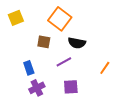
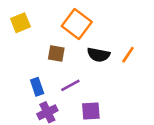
purple line: (64, 62) -> (70, 85), moved
orange line: (105, 68) -> (128, 55), moved

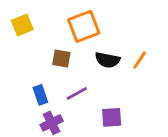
orange square: (77, 24) -> (84, 26), turned 32
purple square: (91, 111) -> (112, 117), moved

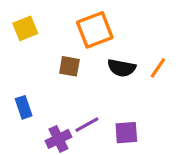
purple line: (77, 94) -> (87, 125), moved
blue rectangle: (40, 95) -> (24, 107), moved

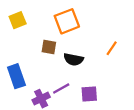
black semicircle: (122, 68) -> (74, 59), moved
blue rectangle: (24, 107) -> (16, 76), size x1.5

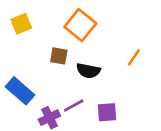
orange square: (67, 21) -> (80, 25), turned -30
blue rectangle: (16, 76) -> (20, 91), turned -30

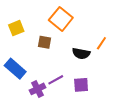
yellow square: (21, 24) -> (16, 28), moved
black semicircle: (88, 71) -> (81, 53), moved

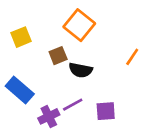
brown square: (45, 42) -> (58, 56), turned -32
black semicircle: (81, 53) -> (81, 70), moved

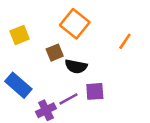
orange line: (132, 57) -> (125, 41), moved
purple square: (106, 111) -> (95, 91), moved

